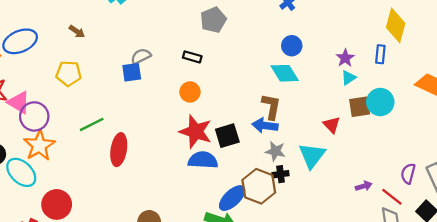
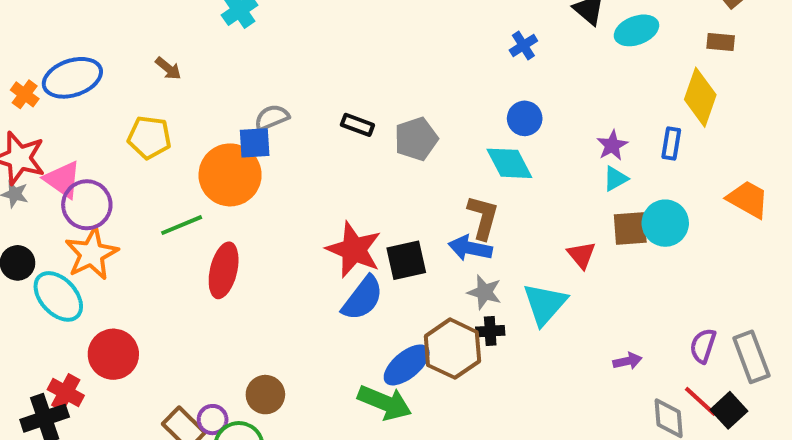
gray pentagon: (213, 20) -> (416, 139), moved
orange circle: (190, 92) -> (230, 175), moved, size x1.8
blue semicircle: (203, 160) -> (363, 298), turned 120
red line: (392, 197) -> (700, 401), moved

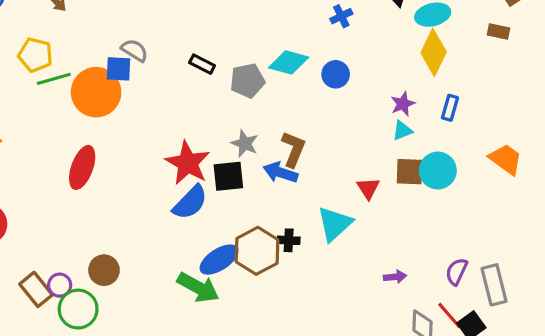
yellow diamond: (700, 97) -> (434, 52), moved
gray semicircle: (272, 118) -> (135, 50), turned 48
cyan diamond: (509, 163) -> (289, 62), moved, turned -54
green line: (182, 225) -> (54, 79), moved
gray star: (484, 292) -> (245, 144), moved

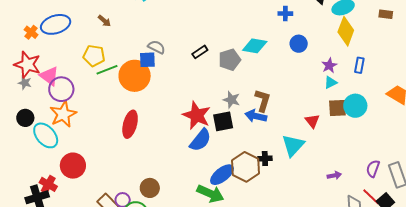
blue cross: (341, 16) -> (285, 14), turned 32
black rectangle: (202, 64) -> (200, 52), turned -56
blue circle: (336, 74) -> (299, 44), moved

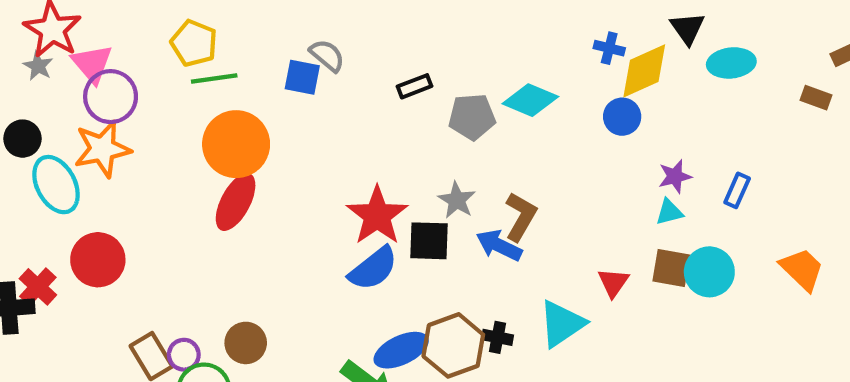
yellow diamond: (346, 31) -> (644, 71), moved, turned 32
orange circle: (135, 76) -> (236, 144), moved

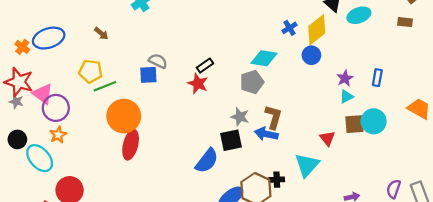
blue cross: (609, 48) -> (289, 28), moved, turned -32
gray pentagon: (472, 117) -> (252, 82), moved
orange star: (102, 149) -> (58, 135), size x0.6
red star: (377, 216) -> (198, 84), moved, size x0.7

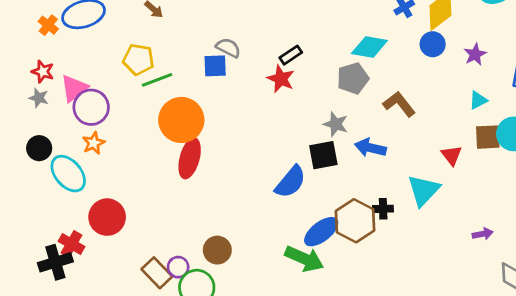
purple star: (345, 78) -> (475, 54), moved
red star: (19, 82) -> (43, 72), size x0.6
pink triangle: (43, 94) -> (74, 88), turned 45
brown L-shape: (273, 117) -> (399, 104), moved, turned -55

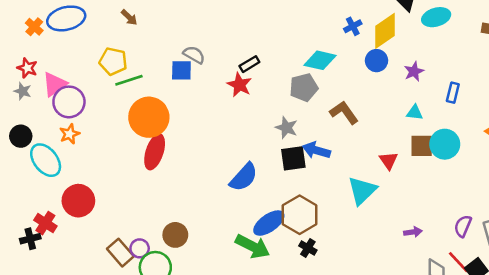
cyan triangle: (478, 100) -> (415, 113), turned 30
black square: (323, 155) -> (293, 158), moved
black cross: (383, 209) -> (308, 248), moved, turned 30
black cross: (55, 262) -> (30, 239), size x0.7

